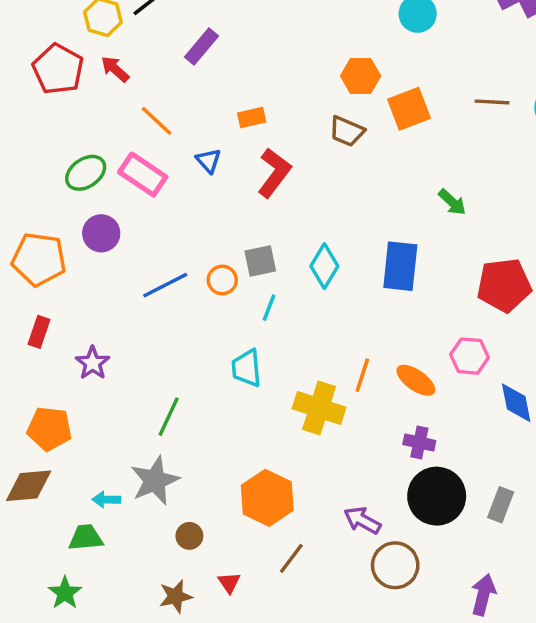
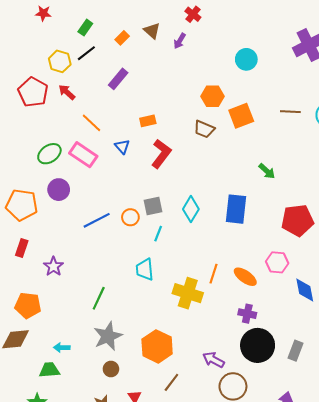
gray star: (155, 481) -> (108, 336), moved

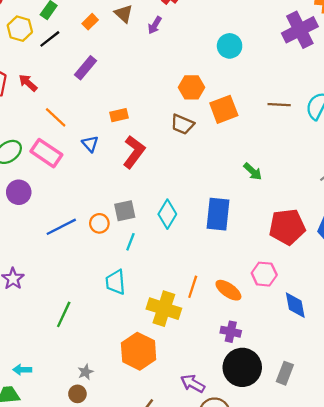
yellow hexagon: (60, 61) -> (20, 29), moved
gray star: (108, 336) -> (86, 372), moved, size x0.5
orange hexagon: (157, 346) -> (139, 351), moved

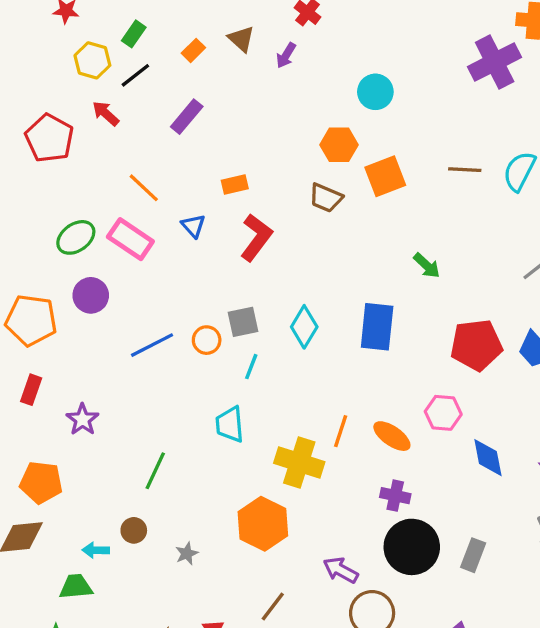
cyan circle: (230, 46) -> (375, 92), moved
red arrow: (28, 83) -> (106, 113), moved
brown circle: (77, 394) -> (134, 530), moved

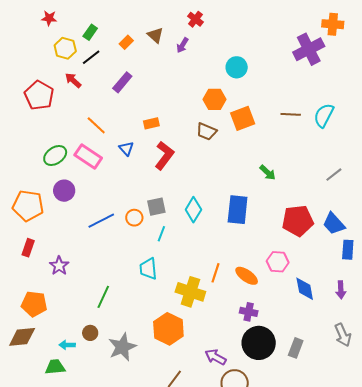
gray star: (187, 554) -> (122, 347), size x2.0

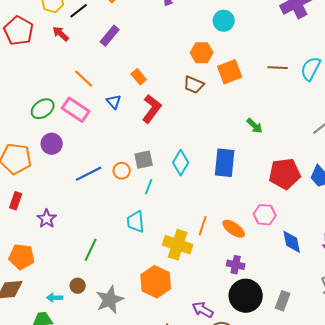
red pentagon: (39, 95) -> (19, 31), moved
orange rectangle: (151, 123) -> (139, 77), turned 63

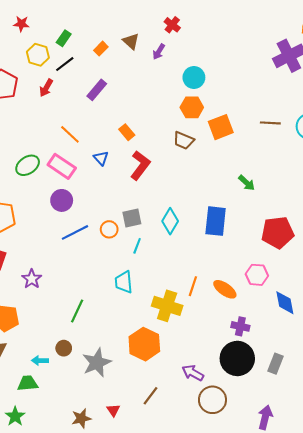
cyan circle: (224, 21) -> (194, 77), moved
red arrow: (61, 34) -> (46, 88), turned -102
purple circle: (52, 144) -> (62, 200), moved
purple cross: (236, 265) -> (240, 326), moved

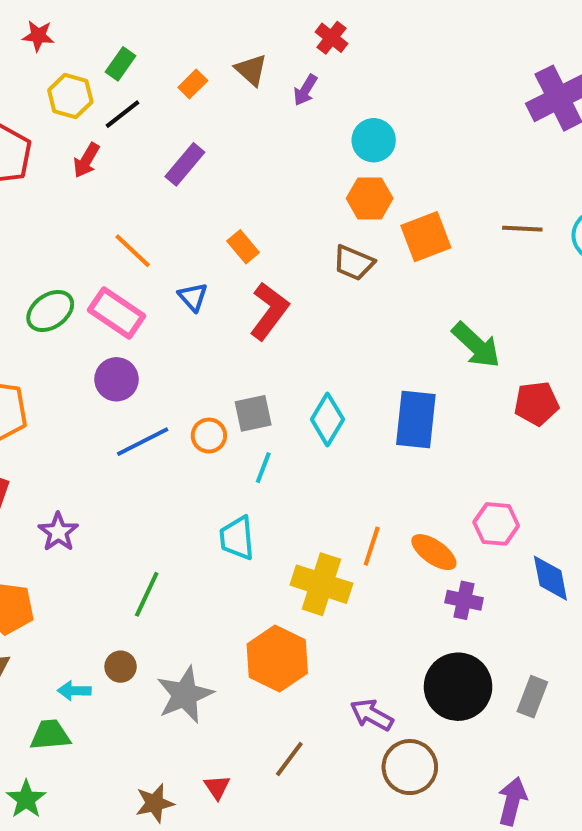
green arrow: (247, 183) -> (476, 345), size x1.5
red pentagon: (278, 232) -> (536, 403), moved, size x0.7
purple cross: (240, 326) -> (464, 600), moved

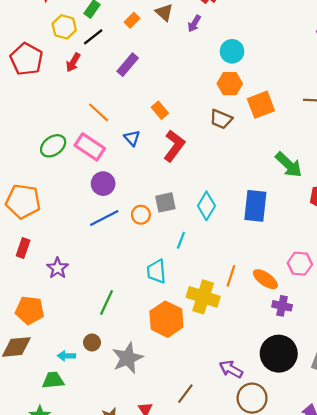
purple circle: (116, 379) -> (103, 184), moved
cyan line: (263, 468) -> (181, 240), moved
orange hexagon: (277, 659) -> (166, 319), moved

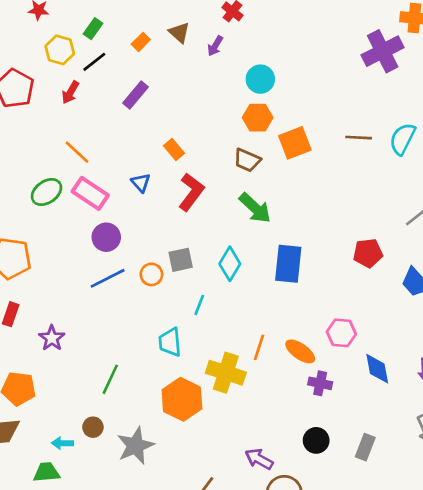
orange line: (99, 112) -> (77, 152), moved
green arrow: (289, 165) -> (255, 208), moved
black circle: (279, 354) -> (316, 440), size x0.6

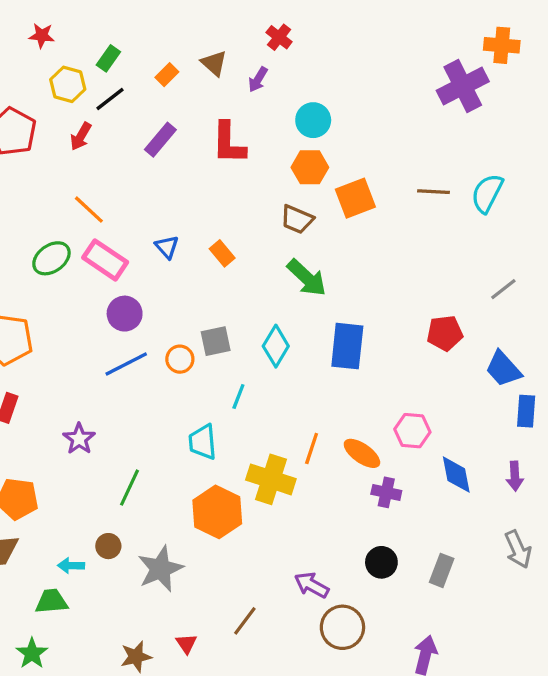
orange rectangle: (174, 150) -> (222, 253), moved
red L-shape: (191, 192) -> (229, 143), moved, turned 144
purple star: (52, 338) -> (79, 439), moved

